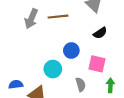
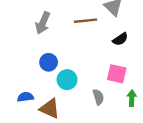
brown line: (58, 17) -> (86, 21), moved
blue circle: (71, 51) -> (49, 62), moved

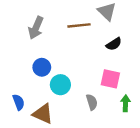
blue semicircle: (25, 97) -> (19, 102), turned 77

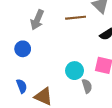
blue circle: (42, 67) -> (23, 49), moved
cyan circle: (60, 85) -> (75, 71), moved

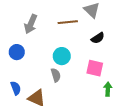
cyan circle: (75, 71) -> (62, 56), moved
gray semicircle: (87, 86) -> (56, 75), moved

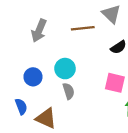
blue circle: (17, 52) -> (33, 77), moved
cyan circle: (62, 56) -> (65, 69), moved

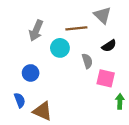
cyan circle: (65, 69) -> (60, 48), moved
gray semicircle: (69, 91) -> (87, 61), moved

